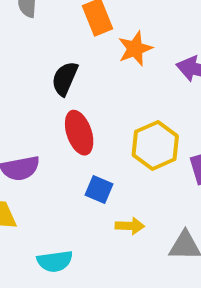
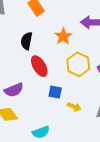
orange star: (135, 49) -> (63, 36), moved
yellow arrow: (130, 226) -> (74, 107), turned 32

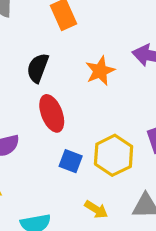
yellow hexagon: (78, 64) -> (114, 155), moved
yellow arrow: (74, 107) -> (96, 209), moved

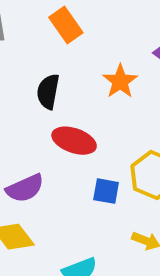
red ellipse: (52, 113) -> (74, 141), turned -39

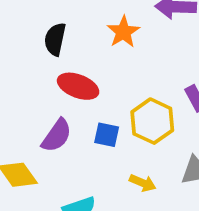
purple semicircle: (25, 188) -> (57, 136), moved, turned -33

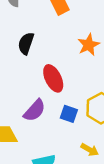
black semicircle: (55, 39) -> (26, 43), moved
red ellipse: (78, 86) -> (53, 78), turned 36

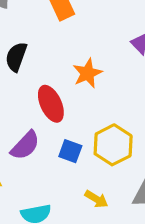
orange star: (89, 45) -> (87, 73), moved

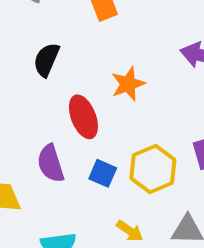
purple semicircle: (25, 145) -> (51, 163), turned 116

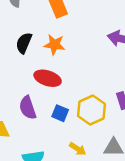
orange star: (128, 84) -> (55, 45), moved, turned 30
red ellipse: (83, 117) -> (48, 78), turned -50

